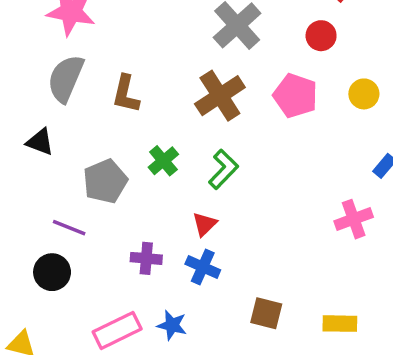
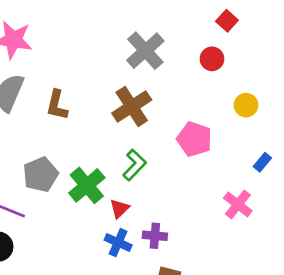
pink pentagon: (295, 96) -> (194, 139), moved
green cross: (163, 161) -> (87, 185), moved, size x1.5
pink cross: (354, 219) -> (238, 204), turned -32
purple cross: (146, 258) -> (155, 236), moved

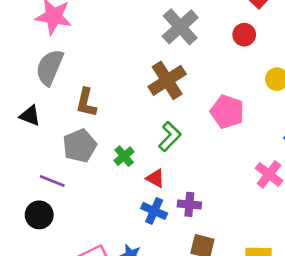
brown L-shape: (57, 105) -> (86, 103), moved
green cross: (87, 185) -> (124, 156), size x0.6
red triangle: (119, 209) -> (155, 178), turned -48

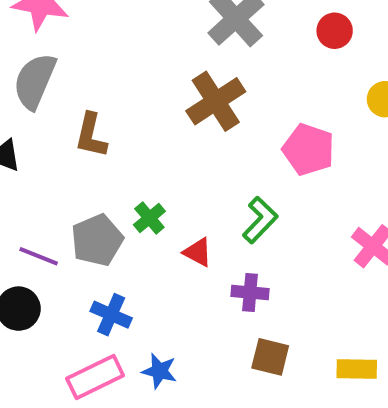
green L-shape: (170, 137) -> (260, 220), moved
gray pentagon: (80, 146) -> (97, 240), moved
blue cross: (154, 211) -> (111, 315), moved

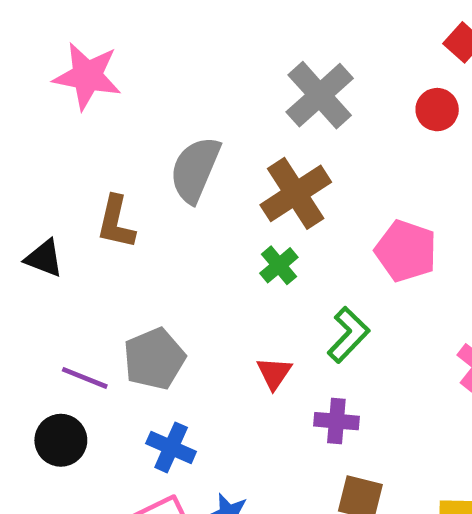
gray semicircle: (35, 81) -> (195, 169), moved
brown L-shape: (91, 135) -> (116, 222), moved
green cross: (149, 218) -> (279, 265), moved
red triangle: (198, 252) -> (274, 373), turned 36

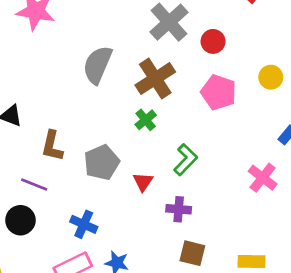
red circle: (437, 110) -> (213, 41), moved
brown L-shape: (116, 222) -> (52, 146), moved
pink pentagon: (406, 251) -> (219, 92), moved
gray pentagon: (154, 359) -> (102, 162), moved

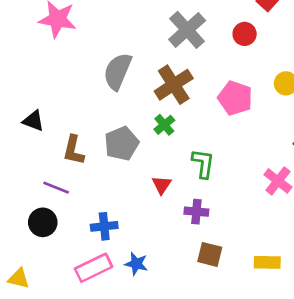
red circle: (213, 41) -> (245, 34), moved
green L-shape: (186, 160) -> (203, 164), turned -36
gray pentagon: (102, 162) -> (122, 144), moved
blue cross: (84, 224) -> (104, 226), turned -30

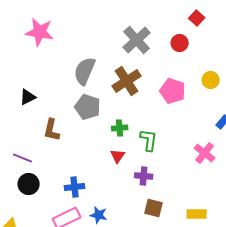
black triangle: (33, 121) -> (28, 97), moved, turned -48
green cross: (164, 125) -> (120, 128), moved, turned 35
gray pentagon: (122, 144) -> (88, 107), moved, turned -30
purple line: (56, 188) -> (23, 158), moved

